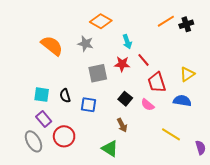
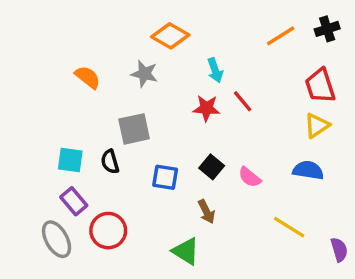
black cross: (186, 24) -> (327, 29), moved
orange semicircle: (52, 46) -> (88, 77), size x0.7
gray square: (98, 73) -> (134, 129), moved
red trapezoid: (157, 82) -> (320, 86), moved
blue square: (89, 105) -> (165, 177), moved

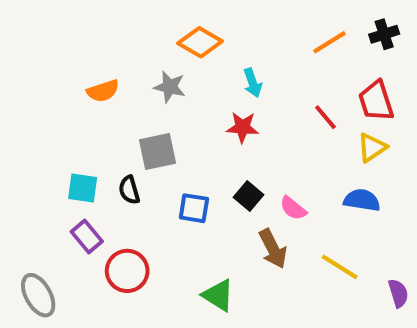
orange semicircle: (88, 77) -> (103, 91), turned 124
red line: (243, 101) -> (325, 117), moved
brown arrow: (206, 212) -> (273, 249), moved, size x1.4
gray ellipse: (57, 239) -> (38, 295), moved

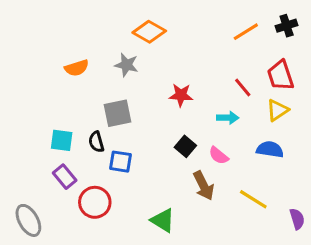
cyan arrow: (253, 83) -> (228, 118), moved, turned -70
blue square: (194, 208) -> (120, 162), moved

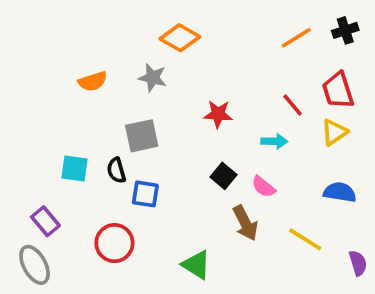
blue semicircle: (270, 149) -> (340, 192), moved
purple rectangle: (65, 177) -> (45, 221), moved

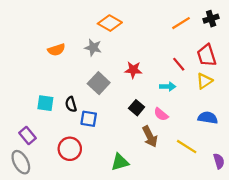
gray square: (142, 136) -> (99, 83), moved, turned -35
green triangle: (196, 265) -> (120, 162), turned -48

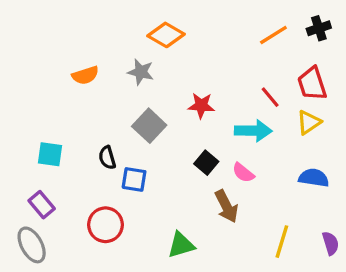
cyan arrow: (168, 86) -> (253, 131), size x1.5
cyan square: (45, 103) -> (50, 154), moved
yellow line: (187, 147) -> (282, 242), moved, turned 75

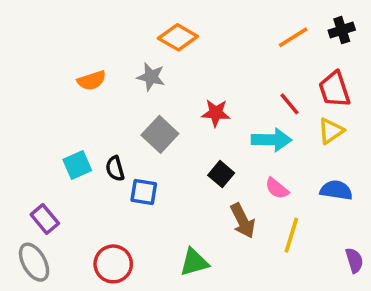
cyan square: (50, 154) -> (77, 165), moved, turned -32
pink semicircle: (243, 173) -> (277, 188), moved
red circle: (105, 225) -> (113, 264), moved
yellow line: (282, 242) -> (291, 235), moved

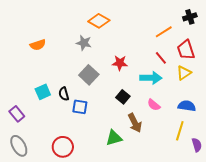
orange line: (293, 37) -> (164, 32), moved
orange semicircle: (92, 80) -> (38, 45), moved
purple rectangle: (45, 219) -> (17, 114), moved
yellow line: (291, 235) -> (180, 131), moved
green triangle: (194, 262) -> (114, 138), moved

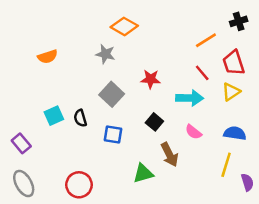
blue square: (80, 107) -> (113, 134), moved

